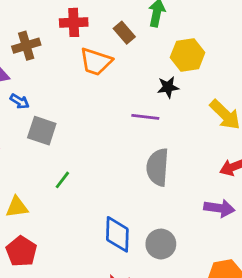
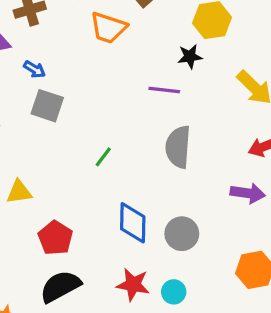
blue arrow: (20, 101) -> (34, 69), moved
green line: (62, 180) -> (103, 157), moved
red pentagon: (21, 251) -> (55, 238), moved

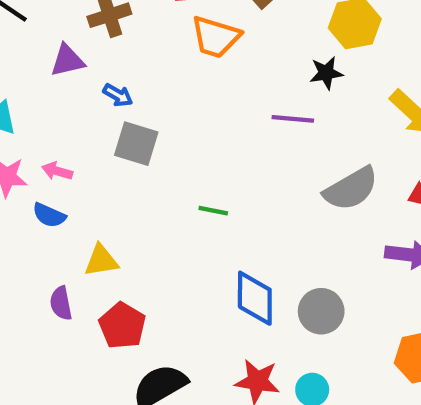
gray semicircle: (178, 147) -> (351, 189), moved, turned -123
green line: (103, 157) -> (213, 211), turned 65
red pentagon: (55, 238) -> (122, 326), moved

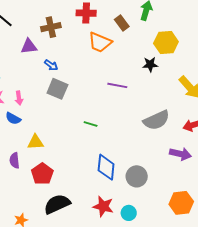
purple line: (293, 119) -> (117, 85), moved
pink arrow: (57, 171) -> (19, 98), turned -120

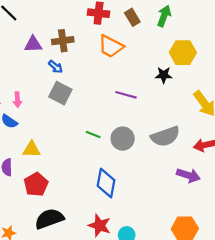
brown rectangle: (122, 23) -> (132, 17), moved
brown cross: (51, 27) -> (63, 41), moved
gray circle: (137, 176) -> (123, 139), moved

